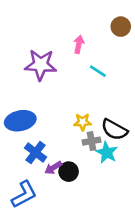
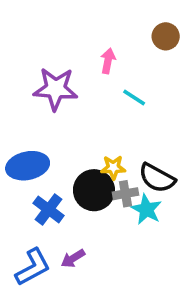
purple arrow: (53, 168) -> (73, 258), moved
black circle: (69, 172) -> (94, 190), moved, size x1.5

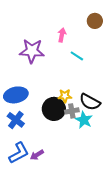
blue cross: (49, 209) -> (16, 120), moved
purple arrow: (73, 258) -> (37, 155), moved

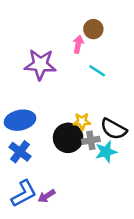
brown circle: (95, 21) -> (93, 29), moved
cyan star: (84, 120) -> (106, 152), turned 30

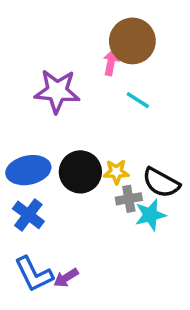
brown circle: (93, 29) -> (132, 41), size x1.6
black circle: (68, 138) -> (80, 172), moved
blue L-shape: (24, 194) -> (34, 274), turned 92

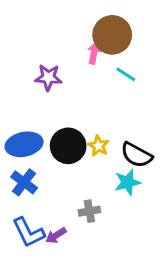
purple star: (57, 91) -> (48, 77), size x0.7
cyan line: (138, 100) -> (126, 74), moved
yellow star: (116, 172) -> (99, 146), turned 30
gray cross: (129, 199) -> (89, 211), moved

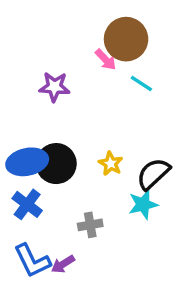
pink arrow: (94, 53) -> (106, 60), turned 125
black circle: (68, 146) -> (56, 164), moved
black semicircle: (137, 155) -> (153, 174), turned 108
gray cross: (89, 211) -> (90, 225), moved

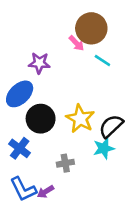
blue ellipse: (27, 162) -> (20, 94), moved, turned -32
yellow star: (111, 164) -> (80, 119), size x1.6

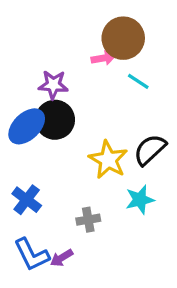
pink arrow: (76, 43) -> (103, 58), turned -56
black circle: (41, 119) -> (55, 120), moved
black semicircle: (111, 126) -> (150, 150), moved

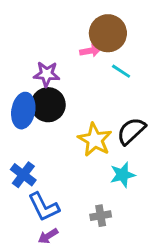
blue ellipse: (27, 126) -> (23, 111), turned -36
gray cross: (88, 220) -> (101, 216), moved
blue L-shape: (32, 255) -> (44, 207), moved
purple arrow: (62, 258) -> (48, 236), moved

